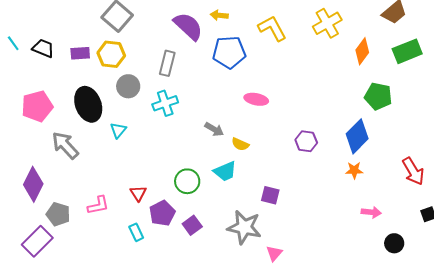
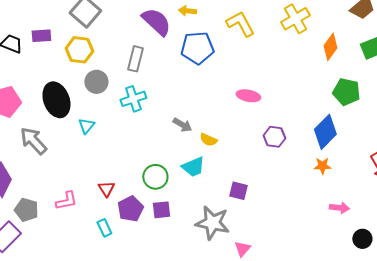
purple rectangle: (80, 53) -> (41, 36), moved
pink ellipse: (256, 99) -> (248, 96), moved
purple square: (192, 225) -> (161, 210), moved, turned 30

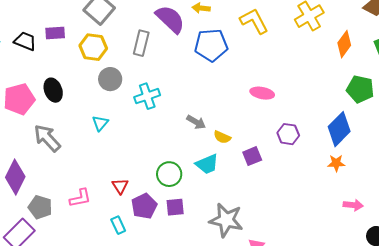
gray rectangle: (135, 59) -> (141, 43), moved
black ellipse: (56, 100) -> (53, 90), moved, size x0.7
purple square: (238, 191) -> (252, 156), moved, turned -36

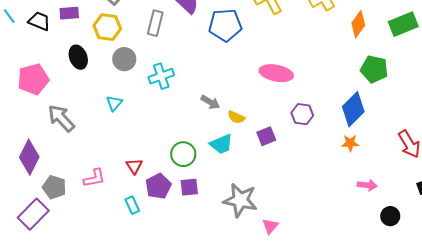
black ellipse: (53, 90) -> (78, 57), moved
pink ellipse: (262, 93) -> (276, 73), size x1.4

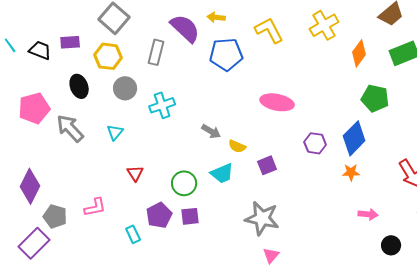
purple hexagon: (302, 114) -> (315, 143), moved
gray arrow: (61, 118) -> (70, 128), moved
red triangle: (134, 166) -> (135, 173), moved
gray star: (240, 200) -> (262, 218), moved

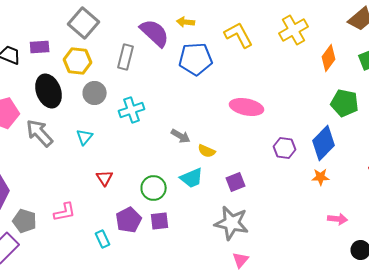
black ellipse: (79, 86) -> (49, 91), size x1.4
purple square: (267, 165) -> (236, 182), moved

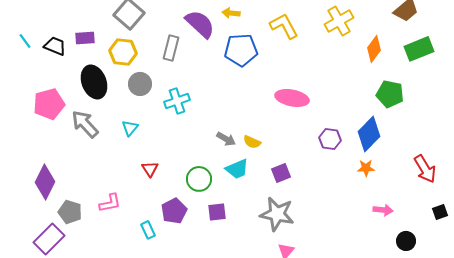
gray arrow: (181, 136) -> (226, 139), moved
purple square: (160, 221) -> (217, 212), moved

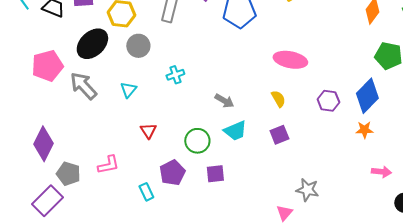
black ellipse: (94, 82) -> (92, 44), turned 68
cyan cross: (177, 101) -> (175, 75), moved, size x0.7
yellow semicircle: (252, 142) -> (278, 99), moved, turned -144
gray star: (277, 214) -> (307, 190), moved, size x0.7

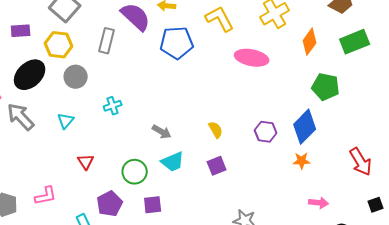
pink ellipse: (290, 60) -> (252, 58), moved

